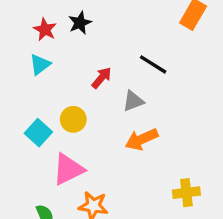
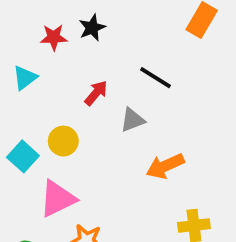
black star: (80, 23) -> (92, 28), moved
red star: (45, 29) -> (54, 37), moved, turned -30
orange arrow: (141, 139) -> (165, 166), moved

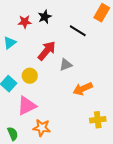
black line: (155, 78) -> (78, 31), moved
red arrow: (96, 93) -> (47, 51), size x1.5

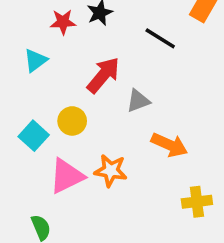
orange arrow: (83, 89) -> (169, 145), turned -132
orange star: (42, 128) -> (111, 171), moved

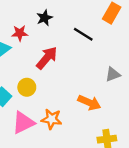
red star: (63, 22) -> (20, 33), moved
gray triangle: (138, 101) -> (113, 74), moved

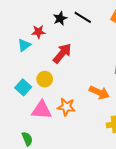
black line: (83, 34) -> (83, 17), moved
pink triangle: (23, 123) -> (42, 110), turned 30

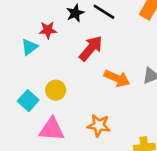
red arrow: (62, 53) -> (91, 48), moved
orange arrow: (99, 92) -> (117, 78), moved
orange star: (66, 107) -> (99, 125), moved

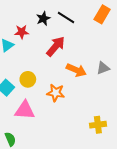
orange star: (99, 125) -> (56, 93), moved

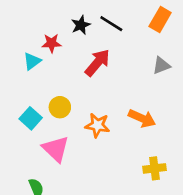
gray triangle: (103, 68) -> (161, 65), moved
orange arrow: (76, 70) -> (142, 118), moved
pink triangle: (25, 110) -> (56, 149), turned 40

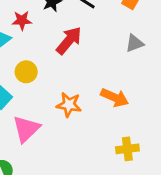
yellow circle: (60, 107) -> (26, 72), moved
pink triangle: (56, 149) -> (26, 129), turned 32

